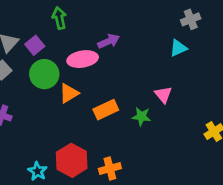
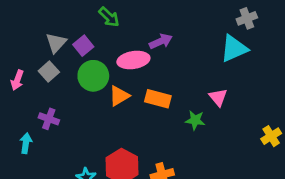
green arrow: (59, 18) -> (109, 17), turned 145
cyan triangle: (178, 48) -> (234, 49), size x1.5
orange rectangle: (106, 110) -> (158, 99), moved, turned 40

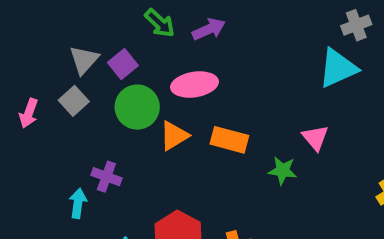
purple arrow: (161, 41) -> (209, 29), moved
purple cross: (49, 119) -> (106, 177), moved
cyan arrow: (26, 143) -> (78, 203), moved

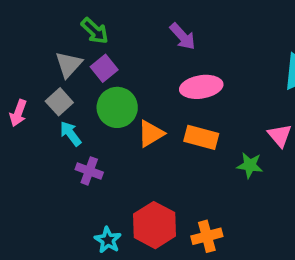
green arrow: (160, 23) -> (95, 31), moved
purple arrow: (209, 29) -> (183, 36), turned 72
pink ellipse: (195, 85) -> (201, 87), moved
cyan arrow: (78, 203) -> (70, 134), moved, turned -45

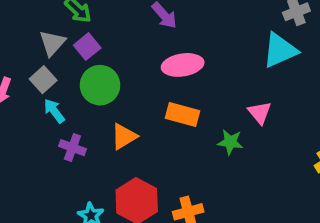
orange triangle: (151, 134) -> (124, 137), moved

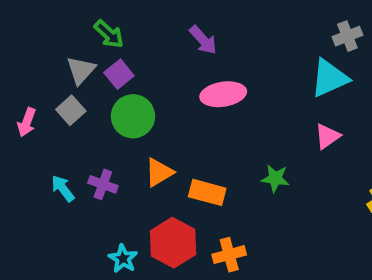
cyan arrow: (54, 111) -> (63, 188), moved
pink triangle: (260, 113) -> (327, 136), moved, turned 35
orange rectangle: (183, 115) -> (207, 192), moved

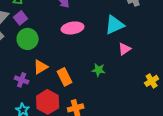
cyan triangle: (329, 78) -> (115, 25), moved
purple cross: (103, 184) -> (22, 80), moved
orange rectangle: (207, 192) -> (65, 77), turned 48

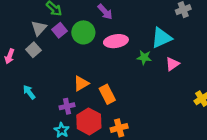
green circle: (28, 39) -> (83, 32), moved
green star: (99, 70) -> (144, 57), moved
purple cross: (22, 80) -> (67, 106), moved, turned -32

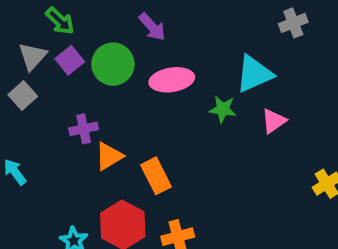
purple cross: (67, 106) -> (84, 129), moved

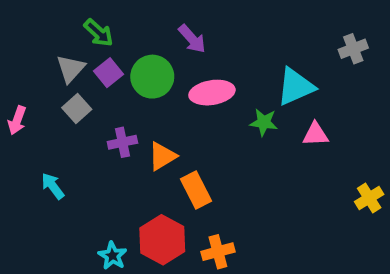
gray cross: (293, 23) -> (353, 49), moved
gray square: (23, 95) -> (77, 108), moved
pink triangle: (274, 121) -> (315, 134), turned 32
orange triangle: (109, 156) -> (162, 156), moved

